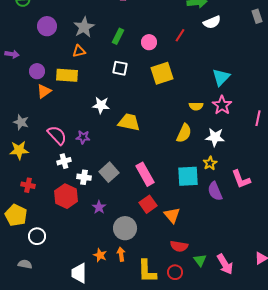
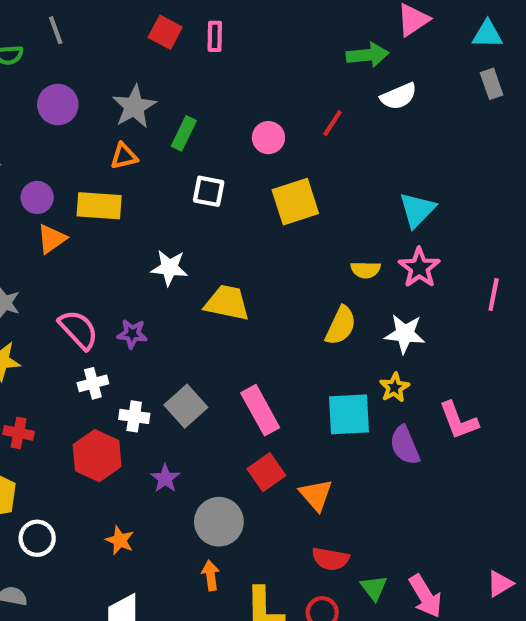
green rectangle: (118, 36) -> (184, 133), moved
orange star: (100, 255) -> (120, 540), moved

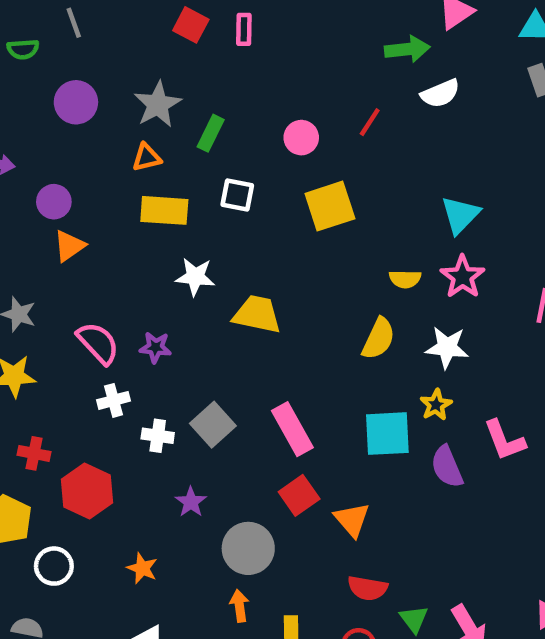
yellow rectangle: (99, 206) -> (164, 210), moved
red hexagon: (97, 456) -> (87, 491), moved

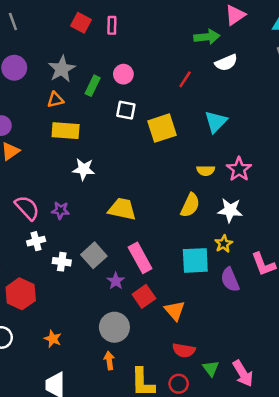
pink circle: (301, 138) -> (123, 74), moved
white square: (237, 195) -> (126, 110), moved
cyan triangle: (460, 215) -> (216, 122), moved
yellow trapezoid: (257, 314) -> (122, 209), moved
purple star: (191, 502) -> (116, 281), moved

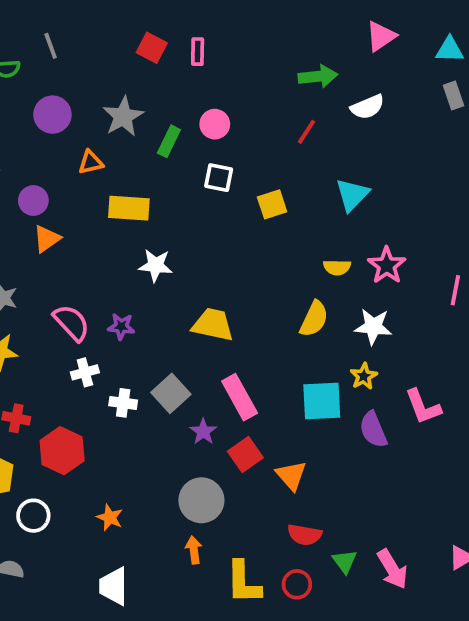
green arrow: (207, 37) -> (318, 76), moved
orange triangle: (55, 100) -> (91, 162), moved
yellow square: (162, 128) -> (272, 204), size x0.7

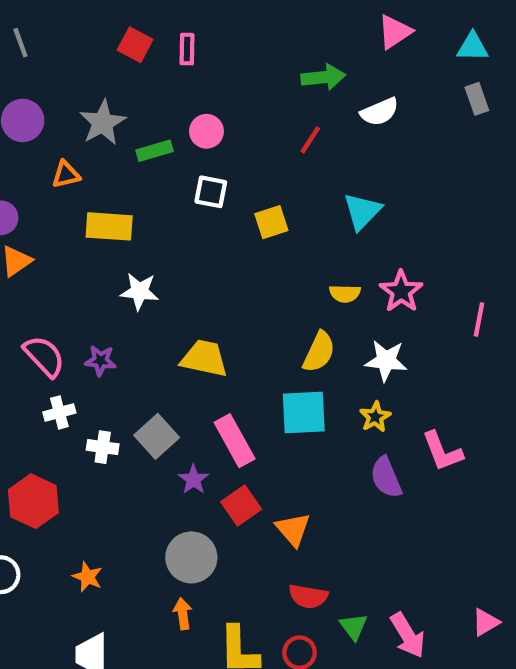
green rectangle: (169, 141) -> (155, 151), turned 48
cyan square: (322, 401) -> (304, 412), moved

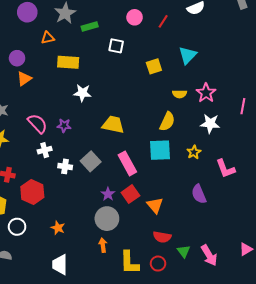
pink circle: (206, 131) -> (135, 17), moved
yellow square: (271, 222) -> (154, 66), moved
white star: (386, 361) -> (210, 124), moved
purple semicircle: (386, 477) -> (199, 194), moved
purple star: (193, 480) -> (108, 194), moved

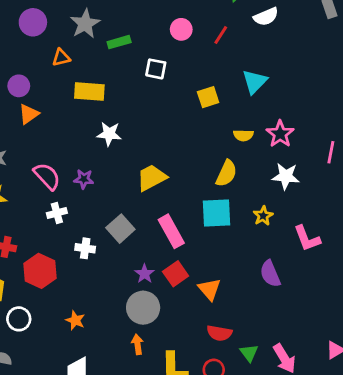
yellow trapezoid: (113, 125) -> (152, 178), turned -40
white cross: (65, 166) -> (85, 248), moved

